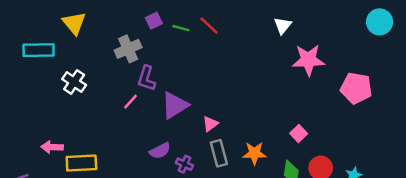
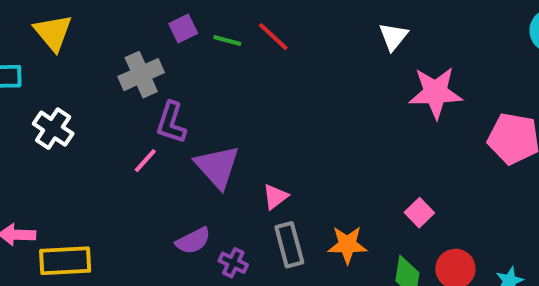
purple triangle: (175, 105) -> (217, 167), turned -40

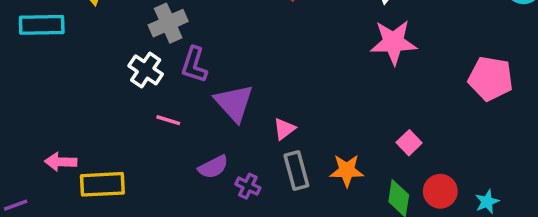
pink star: (435, 93) -> (393, 42), moved
white cross: (53, 129) -> (146, 70), moved
pink line: (145, 161) -> (168, 120), moved, turned 65

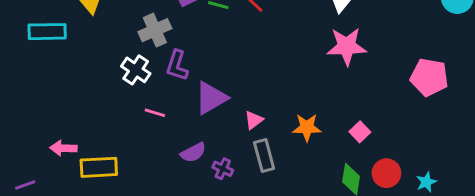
purple triangle: (234, 103) -> (211, 98), turned 42
orange star: (347, 170) -> (307, 127), moved

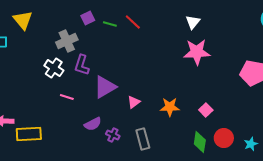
gray rectangle: (264, 155) -> (143, 139), moved

